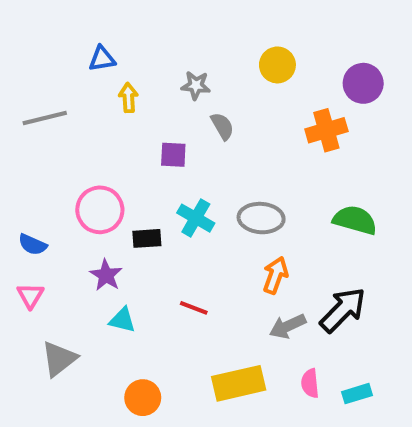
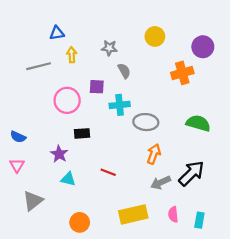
gray line: (45, 118) -> (39, 66), moved
pink circle: (100, 210) -> (67, 100), moved
cyan cross: (196, 218) -> (120, 105), moved, turned -36
cyan rectangle: (357, 394) -> (199, 220), turned -63

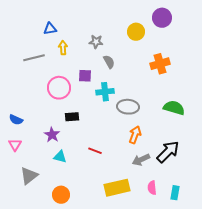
purple circle: (203, 47) -> (162, 18), moved
orange circle: (80, 222) -> (61, 195), moved

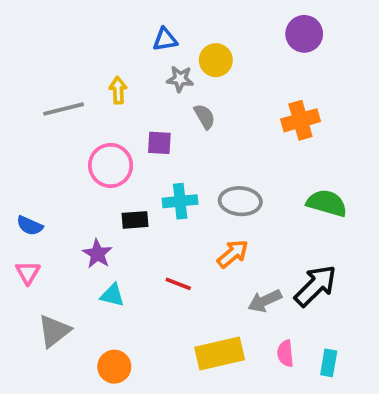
blue triangle: (50, 29) -> (165, 39), moved
yellow circle: (136, 32) -> (216, 60), moved
cyan cross: (105, 92) -> (180, 201), moved
orange arrow: (135, 135) -> (233, 254), moved, turned 30

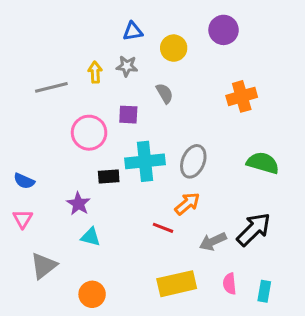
purple circle: (304, 34) -> (224, 30), moved
gray star: (180, 79) -> (127, 66), moved
cyan cross: (180, 201) -> (145, 161), size x1.4
gray ellipse: (240, 201) -> (193, 161), turned -72
red line: (178, 284) -> (163, 228), moved

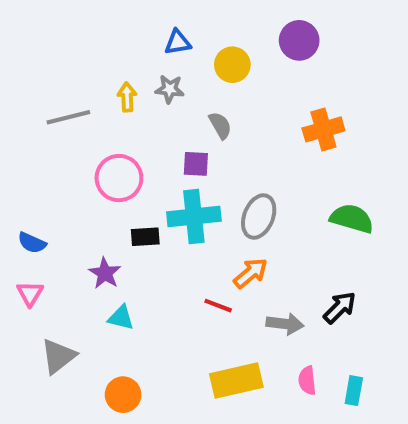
purple square: (128, 115) -> (196, 164), moved
black arrow: (254, 229) -> (340, 308), size x0.7
gray arrow: (213, 241) -> (285, 324), turned -148

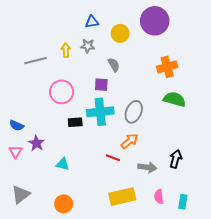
purple circle: (299, 40) -> (155, 21), size x1.4
green semicircle: (352, 219) -> (175, 99), moved
purple star: (105, 273) -> (36, 143), moved
black arrow: (340, 308) -> (176, 159), turned -30
gray triangle: (58, 356) -> (21, 194), moved

